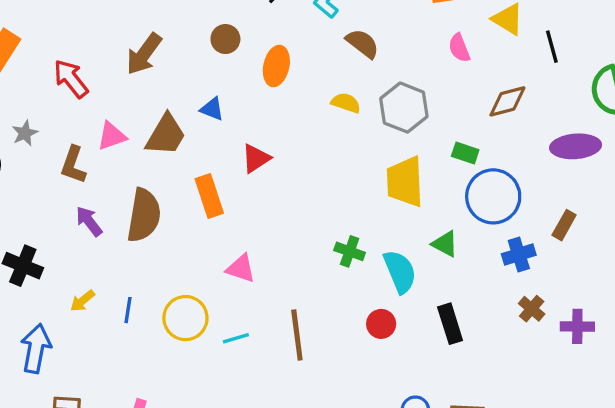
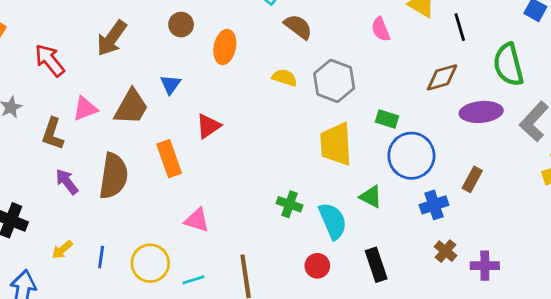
brown diamond: (507, 101) -> (442, 77), moved
blue triangle: (212, 109) -> (170, 84), turned 45

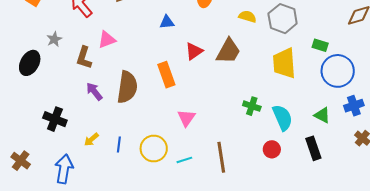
blue triangle: (170, 84) -> (167, 22), turned 49
brown trapezoid: (131, 107) -> (228, 51), moved
green triangle: (371, 197) -> (322, 115), moved
pink triangle: (197, 220) -> (186, 118), turned 48

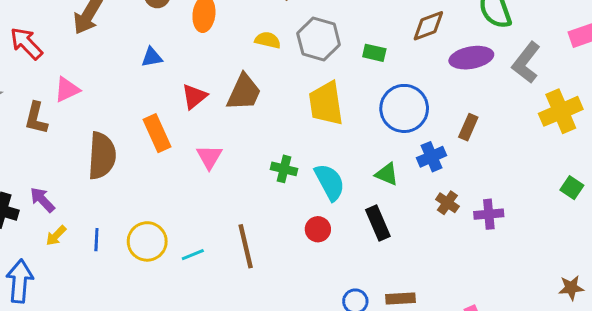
green rectangle: (320, 45) -> (374, 53), moved
purple arrow: (94, 91) -> (42, 200), moved
pink triangle: (186, 118) -> (209, 157), moved

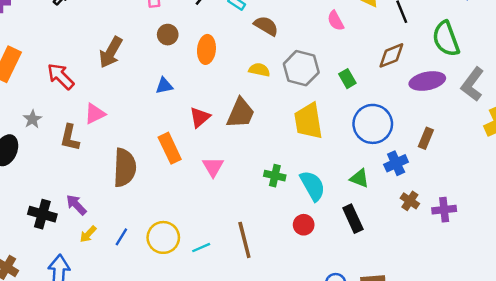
green rectangle: (374, 53) -> (347, 79), turned 48
blue line: (96, 240) -> (121, 237), turned 30

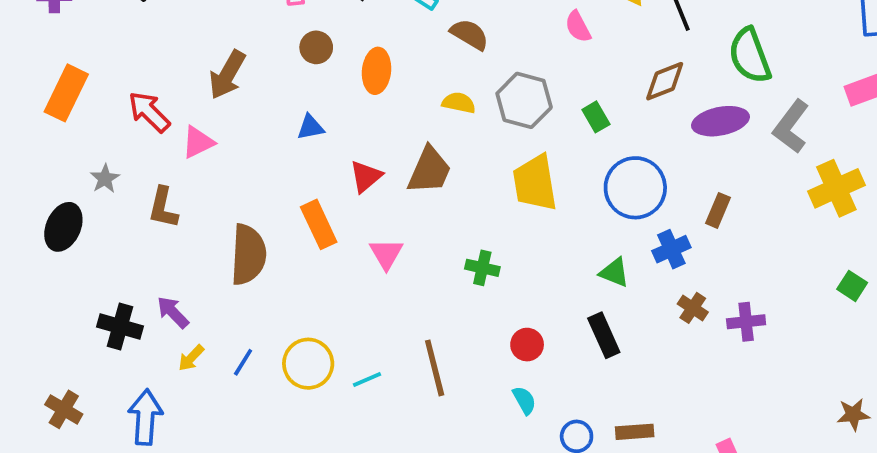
pink triangle: (95, 114) -> (198, 142), moved
cyan semicircle: (313, 186) -> (524, 400), moved, size x0.6

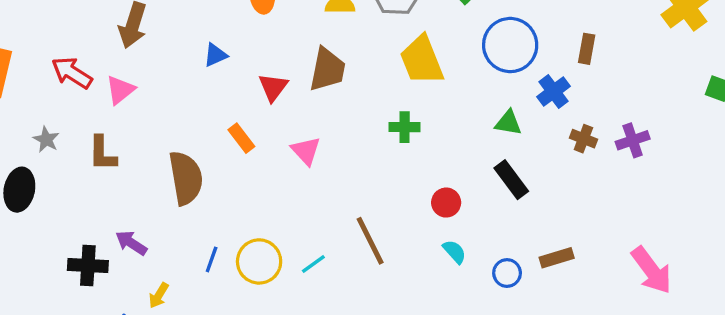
orange rectangle: (319, 224) -> (241, 138), size x0.7
green cross: (482, 268) -> (405, 127), moved
yellow arrow: (191, 358) -> (159, 295), moved
blue line: (243, 362) -> (212, 259), moved

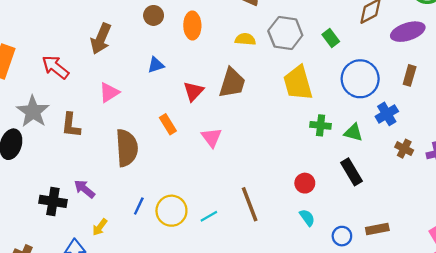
brown rectangle: (587, 49) -> (410, 75), moved
pink triangle: (120, 90) -> (109, 92), moved
green cross: (405, 127) -> (321, 125), moved
gray star: (46, 139) -> (33, 111), size x1.8

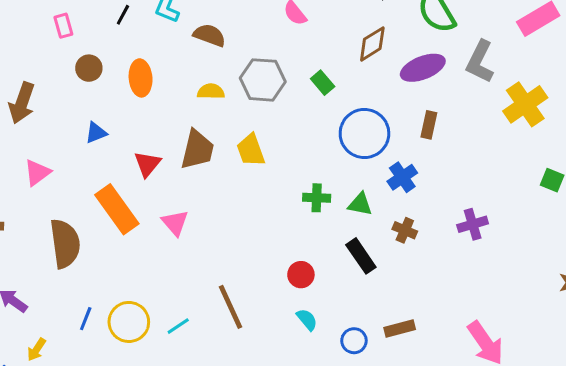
yellow trapezoid: (298, 83) -> (251, 150), moved, size x0.7
orange rectangle: (168, 124) -> (117, 209), size x1.8
brown cross: (404, 149) -> (405, 230), moved

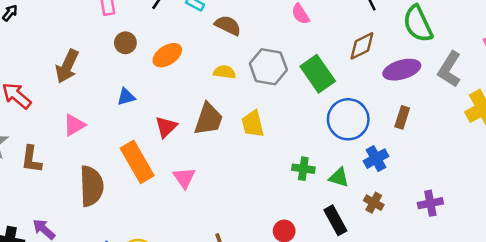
orange ellipse: (141, 78) -> (167, 55), turned 56
green rectangle: (323, 83) -> (318, 74), size x1.8

